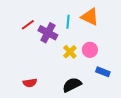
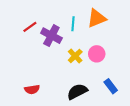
orange triangle: (90, 17) -> (97, 18), turned -48
blue rectangle: (103, 72) -> (111, 86), moved, turned 32

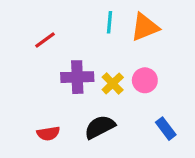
cyan line: (73, 24) -> (109, 22), moved
purple cross: (51, 36) -> (77, 77), moved, turned -30
black semicircle: (77, 92) -> (100, 127), moved

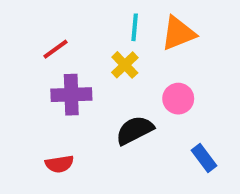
purple cross: (77, 77) -> (71, 95), moved
yellow cross: (113, 84) -> (125, 65), moved
black semicircle: (100, 127) -> (135, 130), moved

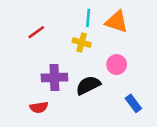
orange triangle: (178, 33) -> (117, 22), turned 40
yellow cross: (125, 65) -> (82, 43), turned -30
purple cross: (71, 95) -> (54, 77), moved

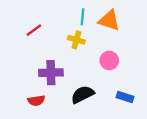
black semicircle: (88, 85) -> (83, 95), moved
blue rectangle: (133, 103) -> (125, 97), turned -35

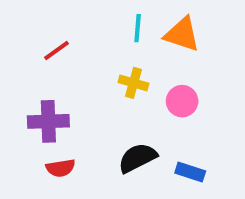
yellow cross: (76, 40) -> (133, 83), moved
purple cross: (51, 73) -> (48, 121), moved
blue rectangle: (125, 97) -> (190, 172), moved

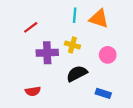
pink circle: (182, 101) -> (108, 55), moved
purple cross: (48, 121) -> (47, 53), moved
black semicircle: (138, 158) -> (77, 74), moved

